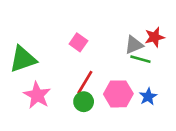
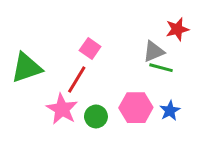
red star: (155, 37) -> (177, 29), moved
red line: (85, 82) -> (77, 80), moved
pink star: (37, 95) -> (62, 109), moved

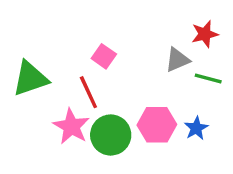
green line: (161, 68) -> (208, 79), moved
red line: (77, 80) -> (88, 92), turned -56
green circle: (96, 116) -> (111, 135), size x1.5

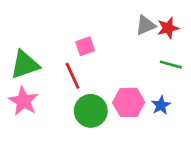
pink square: (104, 56) -> (85, 46), turned 36
gray triangle: (177, 60) -> (145, 25), moved
pink star: (71, 126) -> (23, 101), moved

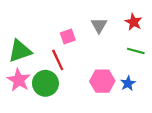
gray triangle: (145, 25) -> (99, 25), moved, turned -36
red star: (168, 28) -> (134, 22), turned -30
green circle: (91, 111) -> (45, 83), moved

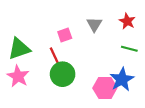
pink hexagon: (102, 81) -> (105, 88), moved
green circle: (45, 83) -> (63, 74), moved
blue star: (128, 83) -> (122, 79), size x1.6

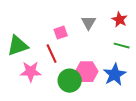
green circle: (63, 74) -> (70, 81), moved
pink star: (18, 76) -> (31, 72), moved, turned -30
pink hexagon: (105, 88) -> (87, 72), moved

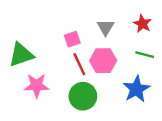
red line: (52, 54) -> (79, 64), moved
pink hexagon: (87, 72) -> (103, 61), moved

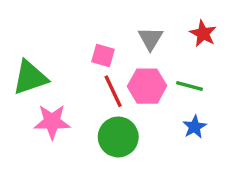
pink square: (72, 39) -> (103, 56), turned 35
green line: (145, 55) -> (189, 86), moved
blue star: (136, 89) -> (195, 127), size x0.6

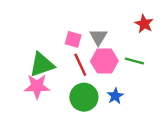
gray triangle: (150, 39) -> (98, 37), moved
green triangle: (30, 78) -> (42, 65), moved
blue star: (195, 127) -> (115, 96), moved

